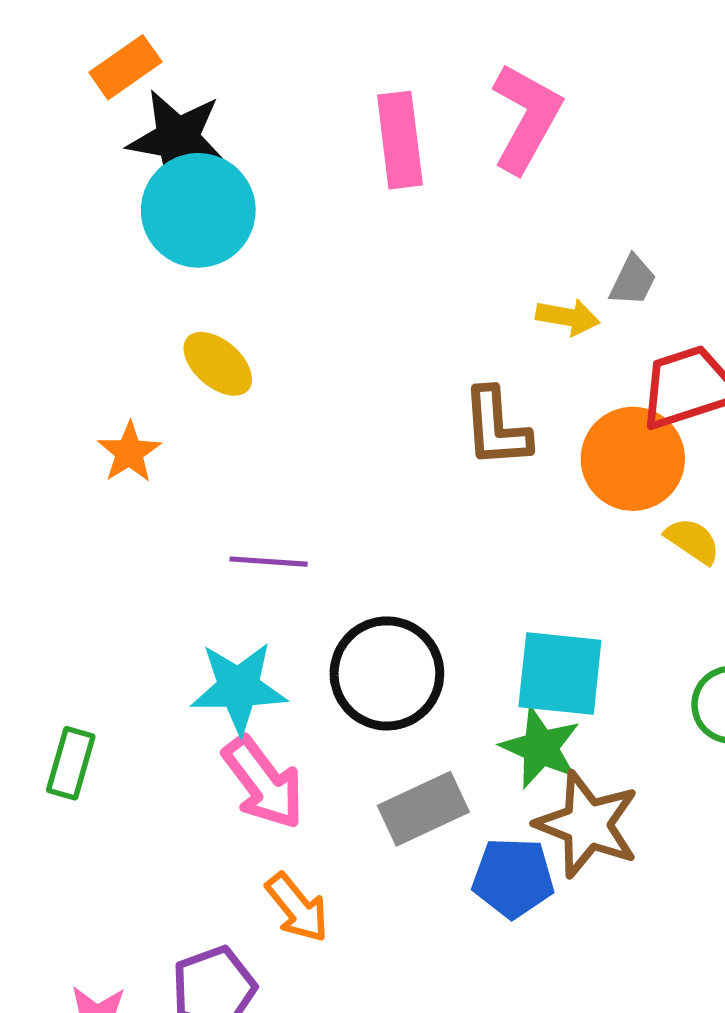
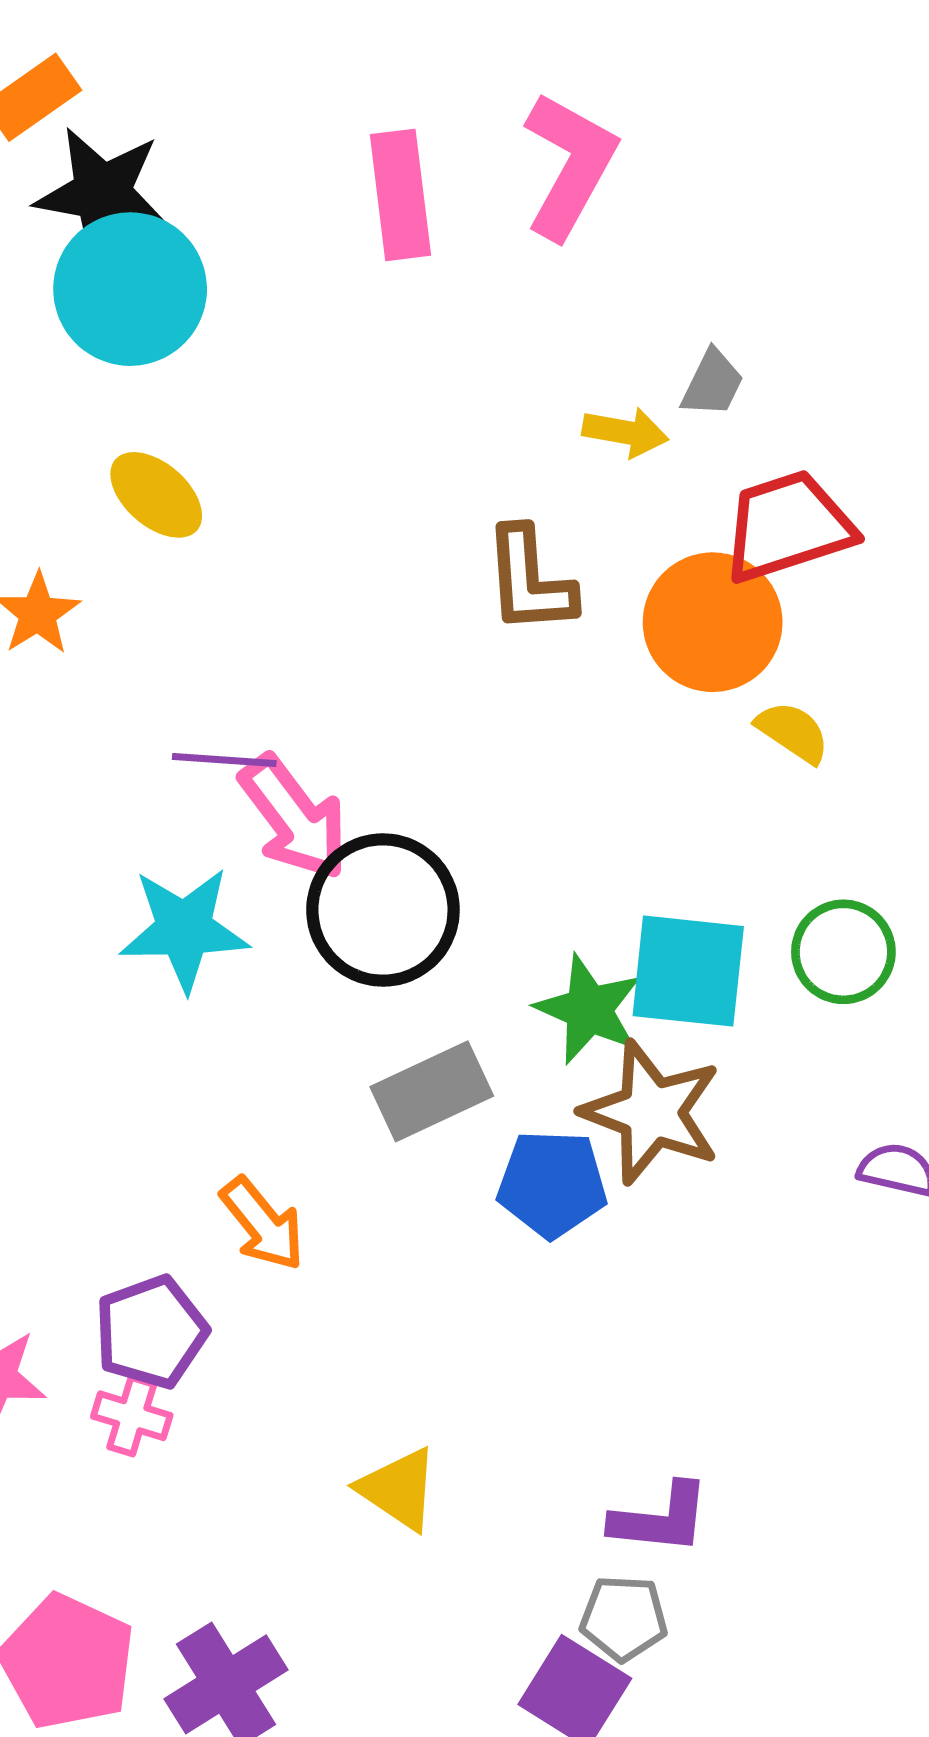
cyan square: (560, 673) -> (688, 971), moved
pink arrow: (263, 783) -> (294, 818), moved

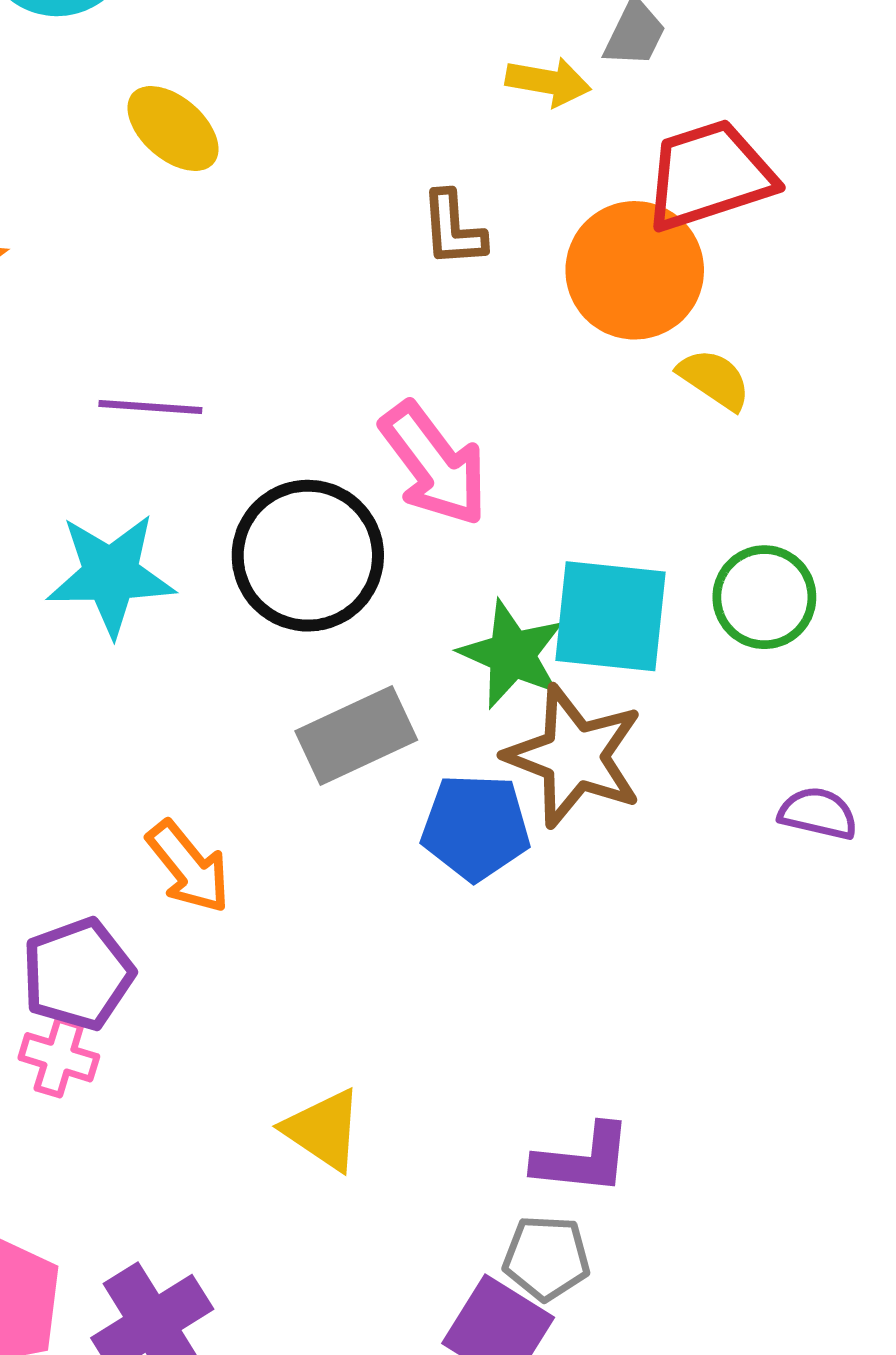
yellow ellipse: (156, 495) -> (173, 129), moved
brown L-shape: (529, 580) -> (453, 229), size x0.7
pink arrow: (294, 818) -> (434, 464), moved

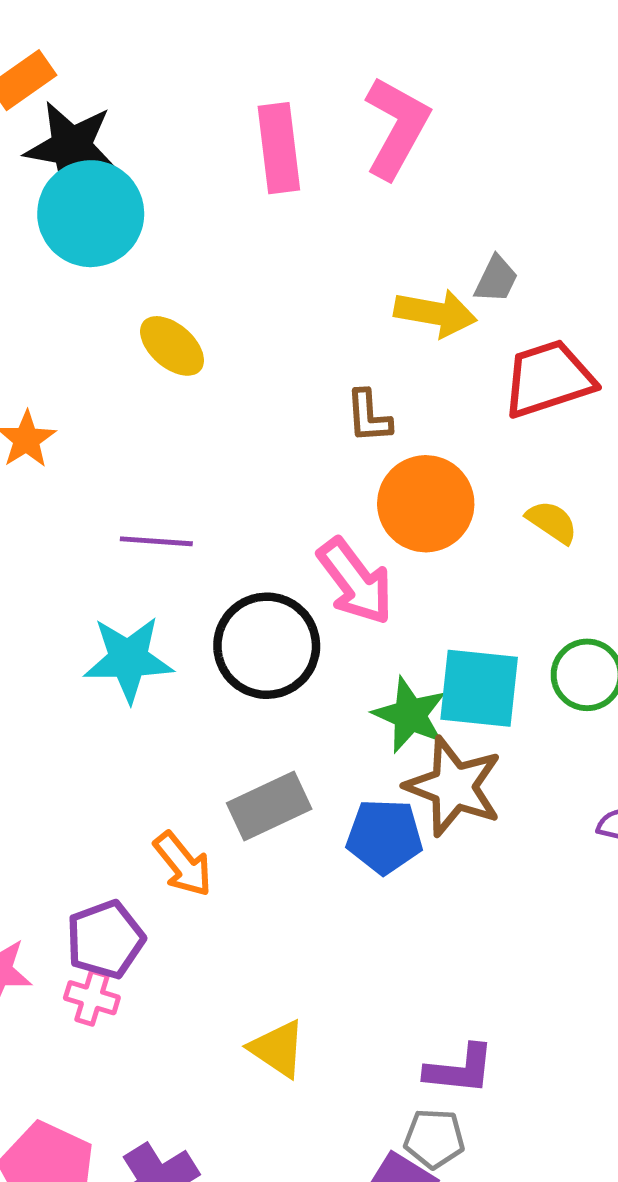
yellow arrow: (548, 82) -> (435, 313), size x1.4
orange circle: (635, 270) -> (426, 504), moved
gray rectangle: (356, 736) -> (269, 806), moved

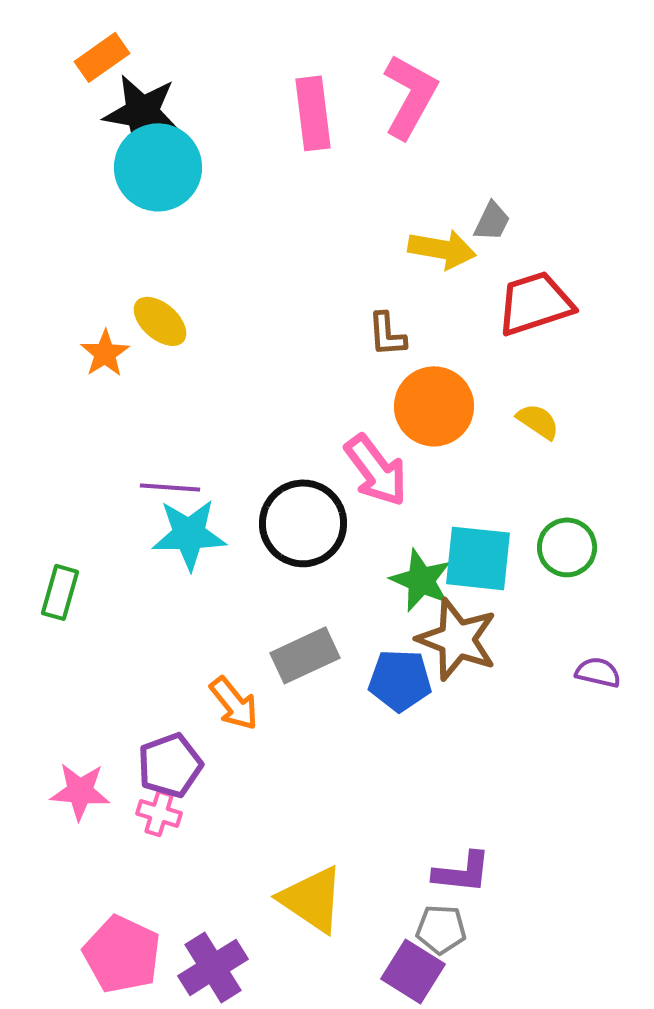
yellow ellipse: (172, 346) -> (160, 321), moved
purple line: (156, 541) -> (170, 487), moved
yellow triangle: (278, 1049) -> (312, 899), moved, size x1.4

